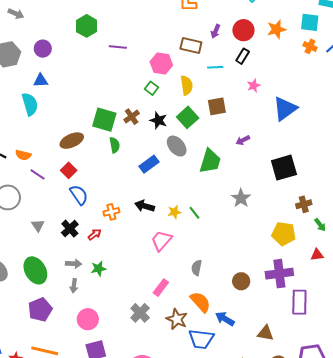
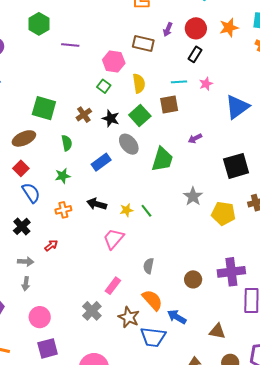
cyan line: (215, 67) -> (179, 82), moved
green square: (104, 120) -> (44, 108), moved
red arrow: (95, 234) -> (51, 245), moved
yellow pentagon: (284, 234) -> (223, 213), moved
green star: (98, 269) -> (63, 176), moved

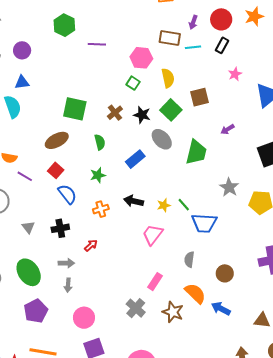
cyan line: (179, 82) -> (193, 47), moved
black cross: (22, 226) -> (60, 228), turned 36
brown circle: (193, 279) -> (225, 273), moved
blue trapezoid: (153, 337) -> (204, 223), moved

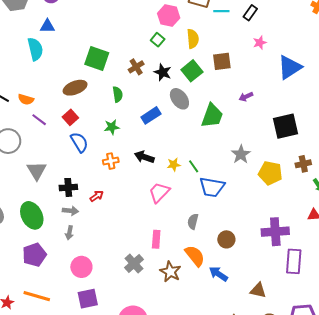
gray triangle: (28, 227) -> (37, 171), size x1.5
black cross: (60, 228) -> (68, 187), moved
pink rectangle: (155, 282) -> (156, 239), turned -36

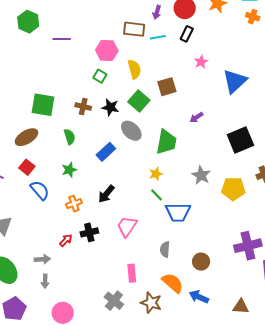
brown cross: (136, 67) -> (83, 106), turned -35
black arrow: (144, 157) -> (106, 194), turned -60
yellow star: (174, 165) -> (156, 174), moved
black cross: (68, 187) -> (89, 232), moved

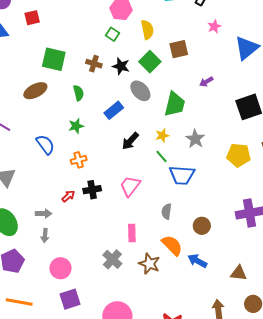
red square: (27, 167) -> (32, 18), moved, turned 35
gray star: (201, 175) -> (195, 139), moved
black arrow: (106, 194) -> (130, 141), moved

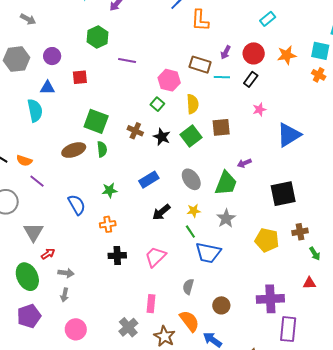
gray ellipse: (140, 91) -> (191, 179), moved
green semicircle: (78, 93) -> (102, 149), moved
green trapezoid: (175, 104) -> (226, 183), moved
red arrow: (68, 196) -> (48, 254), moved

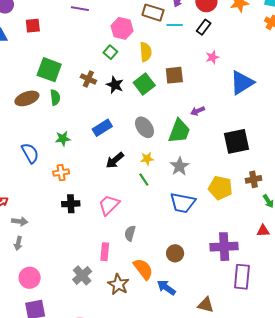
blue trapezoid: (208, 253) -> (183, 203), moved
gray semicircle: (188, 287) -> (130, 233), moved

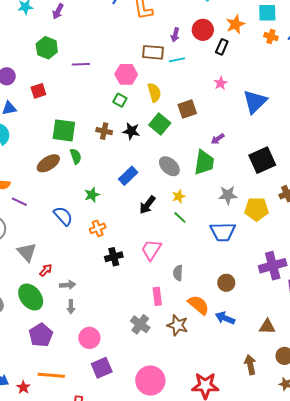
black rectangle: (204, 27) -> (222, 47), moved
gray star: (179, 166) -> (228, 195), moved, turned -30

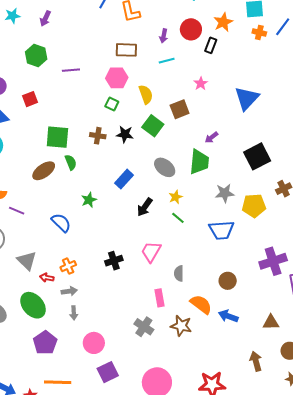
brown rectangle: (153, 52) -> (126, 50), moved
pink star: (221, 83) -> (201, 84), moved
orange cross: (98, 228) -> (68, 266), moved
red arrow: (46, 270) -> (47, 278), turned -120

